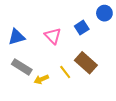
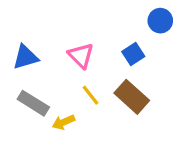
blue square: (82, 28) -> (133, 54), moved
yellow line: (65, 72) -> (90, 95), moved

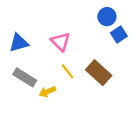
blue circle: (160, 21) -> (107, 17), moved
blue square: (133, 54) -> (119, 34), moved

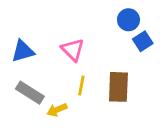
yellow line: (68, 71) -> (81, 86), turned 49
brown rectangle: (99, 73) -> (118, 87), turned 50

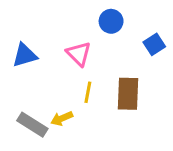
blue circle: (128, 20) -> (111, 21), moved
gray rectangle: (30, 93) -> (32, 125), moved

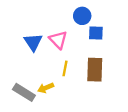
blue square: (154, 44) -> (96, 33), moved, turned 35
blue triangle: (25, 55) -> (33, 42), moved, turned -48

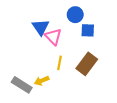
blue triangle: (33, 42) -> (41, 27), moved
brown rectangle: (95, 70) -> (87, 64), turned 35

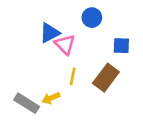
blue triangle: (41, 27) -> (50, 33), turned 36
blue square: (88, 30) -> (121, 46), moved

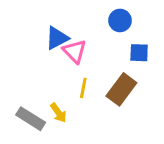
blue circle: (92, 18) -> (120, 20), moved
yellow arrow: (51, 98) -> (58, 113), turned -102

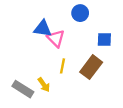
blue circle: (120, 20) -> (80, 13), moved
blue triangle: (57, 38) -> (43, 28), turned 36

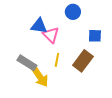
yellow arrow: (44, 85) -> (40, 77), size x1.5
gray rectangle: (23, 89) -> (27, 63), moved

